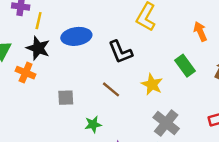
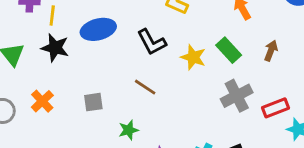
orange cross: (26, 73) -> (42, 101), moved, turned 30
yellow star: (152, 84) -> (193, 57), moved
gray cross: (166, 123) -> (237, 96), moved, turned 30

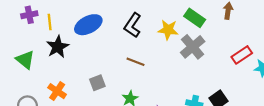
black L-shape: (152, 42) -> (133, 25), turned 75
black star: (55, 48) -> (58, 47), turned -30
gray cross: (237, 96) -> (193, 47), moved

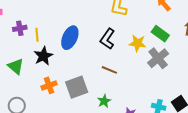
blue ellipse: (88, 25) -> (70, 38), turned -40
gray square: (97, 83) -> (77, 87), size x1.6
orange cross: (57, 91) -> (49, 85), moved, turned 35

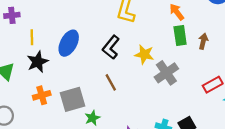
purple cross: (20, 28) -> (12, 15), moved
green rectangle: (160, 34) -> (180, 35), moved, turned 42
brown line: (109, 70) -> (111, 82), turned 35
green star: (104, 101) -> (92, 118), moved

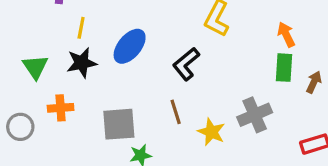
yellow star: (144, 54) -> (211, 132), moved
orange cross: (42, 95) -> (61, 108), moved

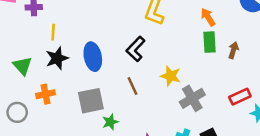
blue ellipse: (130, 46) -> (93, 57), moved, turned -44
gray cross: (255, 115) -> (192, 98), moved
yellow star: (211, 132) -> (171, 76), moved

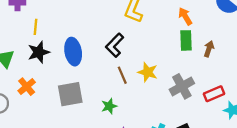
brown line: (132, 86) -> (122, 75), moved
orange cross: (46, 94) -> (27, 87), turned -30
gray cross: (192, 98) -> (182, 86), moved
green star: (110, 122) -> (109, 106), moved

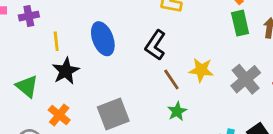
blue ellipse: (73, 52) -> (103, 39), moved
green star: (109, 106) -> (177, 111), moved

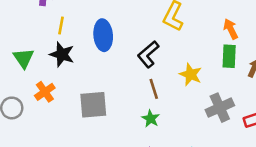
yellow star: (201, 70) -> (191, 74), moved
black star: (66, 71) -> (62, 54), turned 30
green star: (177, 111) -> (151, 119), turned -30

